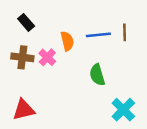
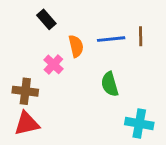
black rectangle: (26, 22) -> (46, 19), moved
brown cross: (22, 57) -> (25, 91), moved
cyan cross: (123, 110) -> (139, 124), turned -35

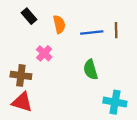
black rectangle: (46, 19) -> (29, 16), moved
orange semicircle: (76, 46) -> (59, 24), moved
red triangle: (27, 124) -> (22, 102), turned 30

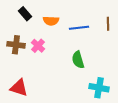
orange semicircle: (59, 24) -> (51, 21), turned 105
brown line: (116, 30) -> (108, 24), moved
brown cross: (21, 75) -> (16, 45), moved

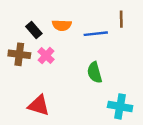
black rectangle: (25, 14) -> (34, 30), moved
brown line: (108, 24) -> (121, 19), moved
red triangle: (19, 88) -> (39, 105), moved

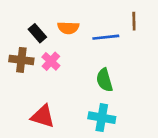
cyan cross: (120, 106) -> (102, 118), moved

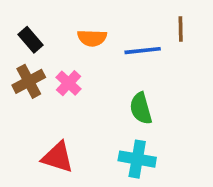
black rectangle: (37, 33) -> (31, 40), moved
brown cross: (21, 60) -> (29, 81), turned -35

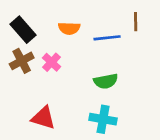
black rectangle: (31, 40) -> (23, 30), size x1.4
green semicircle: (141, 108) -> (106, 81), turned -85

